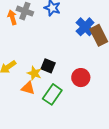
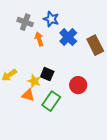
orange arrow: (12, 17) -> (39, 39), moved
blue cross: (85, 27) -> (68, 37), moved

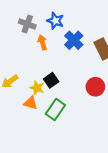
black square: (47, 74) -> (51, 80), turned 32
red circle: (78, 85) -> (95, 87), moved

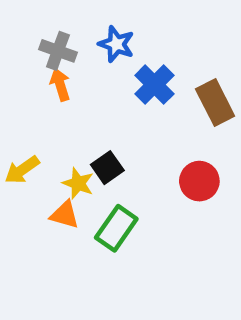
orange arrow: (42, 42) -> (60, 85), moved

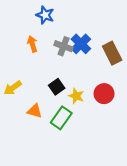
blue star: (116, 44) -> (45, 15), moved
gray cross: (58, 51) -> (64, 46), moved
yellow star: (78, 183) -> (76, 96), moved

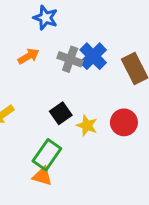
orange arrow: (32, 44) -> (29, 56), turned 77
orange triangle: (35, 111) -> (42, 176), moved
green rectangle: (61, 118) -> (47, 155), moved

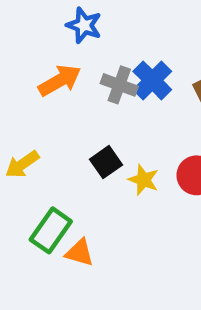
orange arrow: (29, 56) -> (60, 80), size x1.4
green rectangle: (47, 155) -> (51, 230), moved

